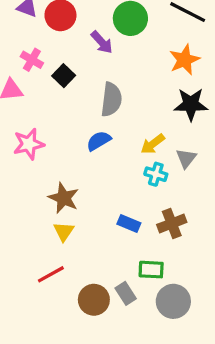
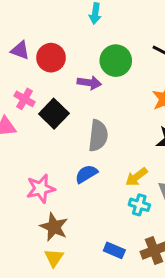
purple arrow: (102, 42) -> (89, 83), turned -40
black square: (64, 76) -> (54, 114), size x1.4
pink star: (29, 144) -> (41, 189), moved

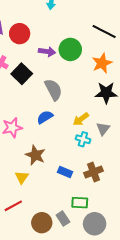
green circle: (116, 61) -> (70, 49), moved
gray semicircle: (98, 136) -> (53, 90), turned -35
brown star: (54, 227) -> (35, 155), moved

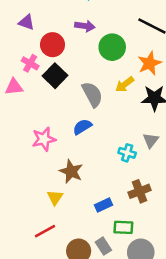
red circle: (20, 34) -> (53, 45), moved
purple arrow: (47, 52) -> (85, 26), moved
yellow arrow: (81, 119) -> (125, 84), moved
blue rectangle: (65, 172) -> (103, 205), moved, turned -48

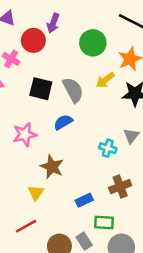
purple arrow: (85, 26) -> (53, 23), moved, turned 102
black square: (55, 76) -> (41, 89), moved, turned -30

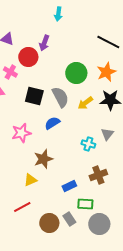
green circle: (93, 43) -> (76, 73), moved
yellow arrow: (105, 80) -> (85, 103), moved
brown star: (52, 167) -> (43, 159), turned 30
yellow triangle: (36, 193) -> (30, 180), turned 32

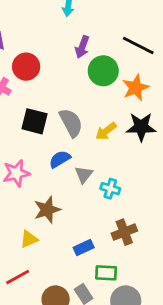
purple arrow: (44, 43) -> (82, 47), moved
green circle: (76, 73) -> (103, 71), moved
gray triangle: (107, 134) -> (84, 175), moved

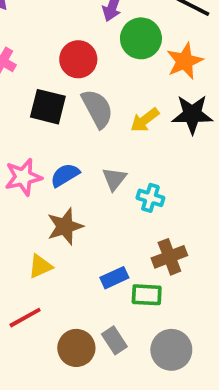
red circle: (26, 67) -> (78, 59), moved
blue semicircle: (60, 159) -> (65, 175), moved
green rectangle: (106, 273) -> (147, 295), moved

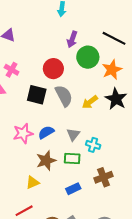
black star: (192, 114) -> (116, 99), turned 30
green rectangle: (147, 295) -> (72, 158), moved

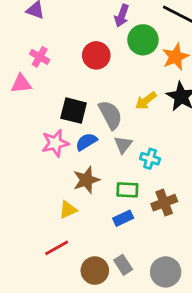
black square: (37, 95) -> (74, 111), moved
gray semicircle: (64, 96) -> (110, 115), moved
green rectangle: (72, 158) -> (127, 190), moved

